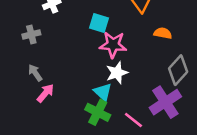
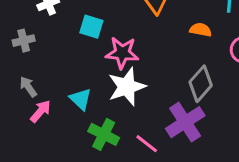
cyan square: (99, 23) -> (91, 27), moved
orange semicircle: (163, 33) -> (201, 30), moved
white star: (117, 73) -> (127, 87), size x1.4
cyan triangle: (103, 92) -> (81, 99), moved

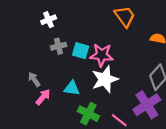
cyan square: (91, 27) -> (81, 51), moved
gray cross: (24, 41) -> (59, 46), moved
cyan triangle: (81, 99) -> (72, 88), turned -35

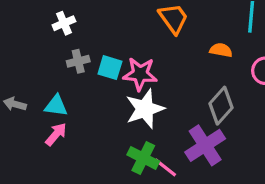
gray arrow: (34, 79) -> (15, 104), moved, turned -40
cyan triangle: (72, 88) -> (56, 106), moved
green cross: (88, 114) -> (143, 158), moved

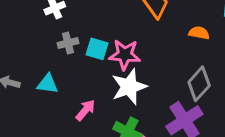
pink arrow: (56, 134) -> (85, 110), moved

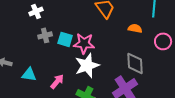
cyan triangle: (48, 84) -> (29, 74), moved
gray diamond: (199, 84) -> (135, 63), turned -45

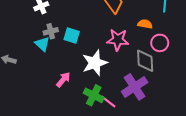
pink circle: (163, 41) -> (160, 43), moved
pink star: (84, 43) -> (118, 40), moved
cyan triangle: (29, 74) -> (42, 44), moved, turned 35

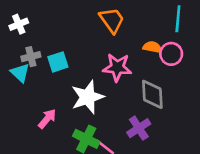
cyan square: (72, 36) -> (58, 62), turned -35
pink circle: (160, 43) -> (171, 54), moved
purple cross: (135, 87) -> (139, 128), size x0.7

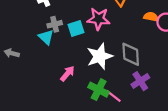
pink star: (117, 67) -> (99, 19), moved
gray diamond: (152, 94) -> (131, 54), moved

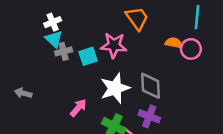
cyan triangle: (46, 37) -> (54, 39), moved
gray arrow: (12, 53) -> (23, 93), moved
purple cross: (140, 81) -> (149, 116), moved, turned -36

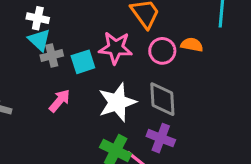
white cross: (53, 22) -> (38, 18), turned 35
pink circle: (191, 49) -> (162, 51), moved
pink arrow: (78, 108) -> (60, 101), moved

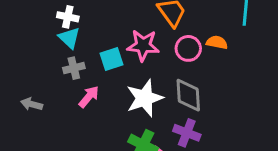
gray cross: (52, 56) -> (74, 68), moved

